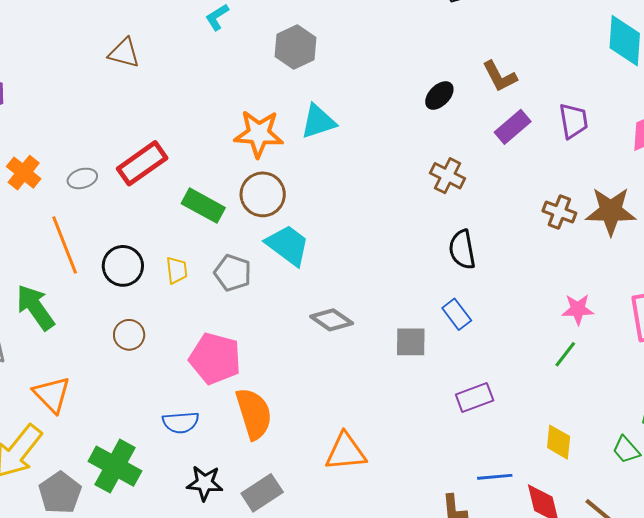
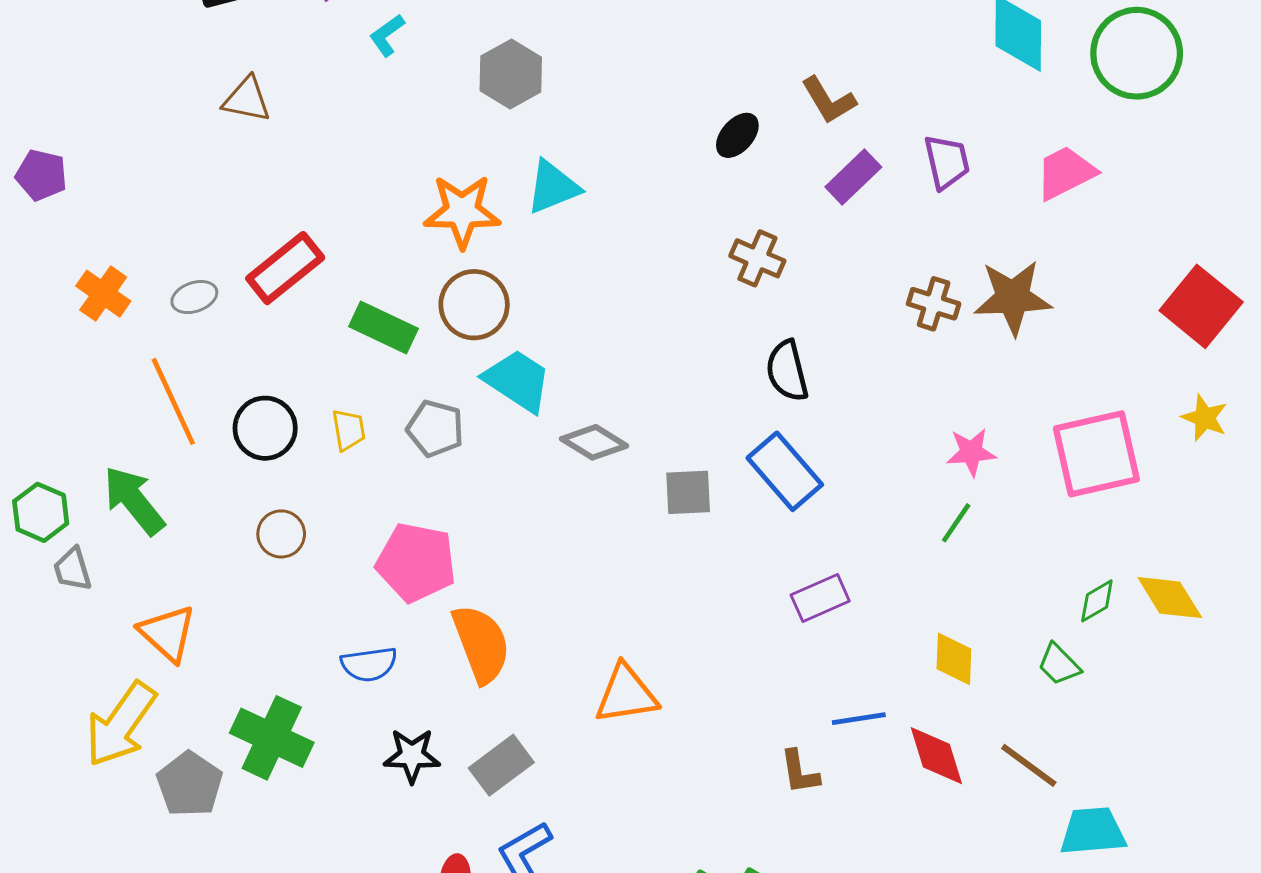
blue rectangle: (457, 314) -> (785, 471), size x1.6
gray diamond: (332, 320) -> (594, 442), moved
gray square: (411, 342) -> (688, 492), moved

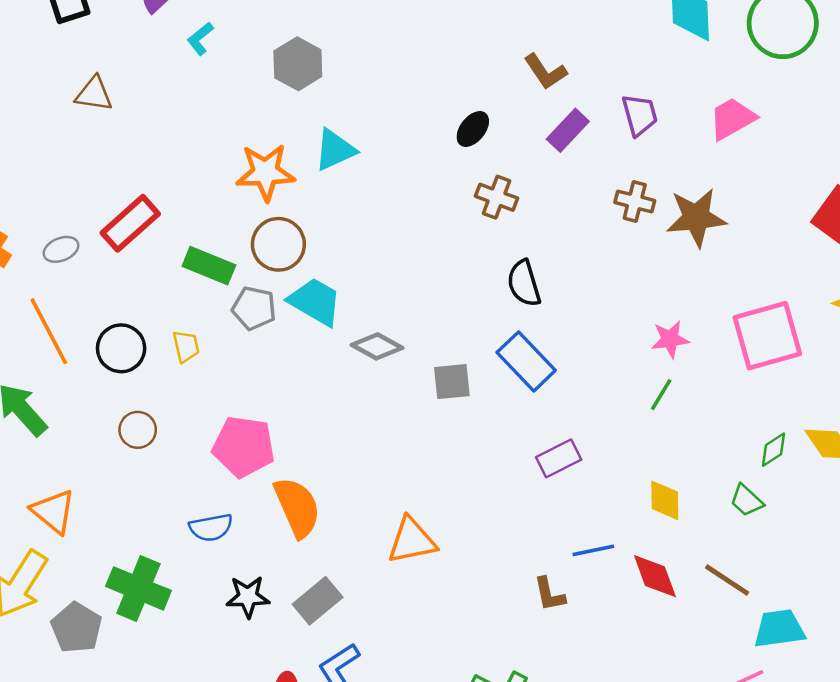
black ellipse: (737, 135) -> (473, 129), moved
brown cross: (934, 304) -> (635, 202), moved
gray pentagon: (435, 429) -> (254, 308), moved

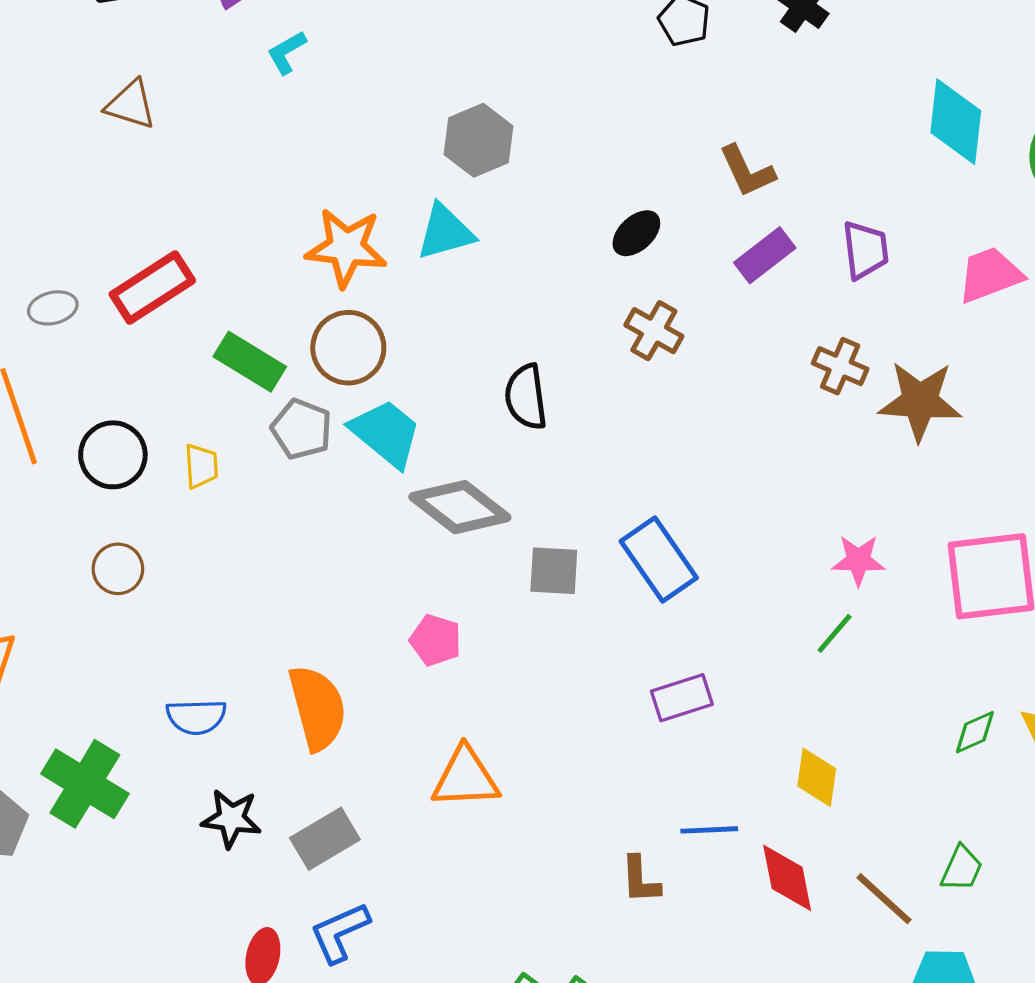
gray hexagon: (298, 64) -> (478, 140), moved
black semicircle: (524, 283) -> (526, 397), moved
gray diamond: (377, 346) -> (460, 507), size x1.4
pink pentagon: (244, 447) -> (436, 640), moved, size x0.6
green trapezoid: (747, 501) -> (962, 868), moved, turned -117

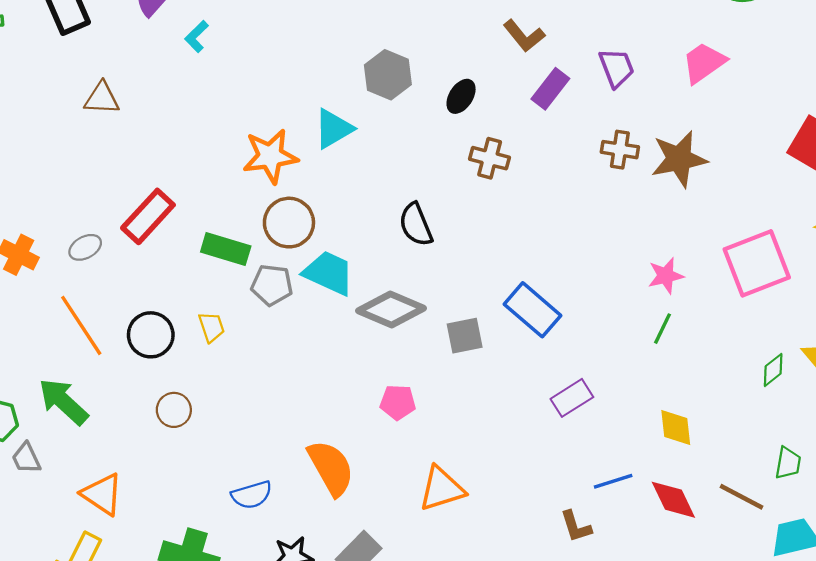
gray hexagon: (478, 140) -> (388, 75), moved

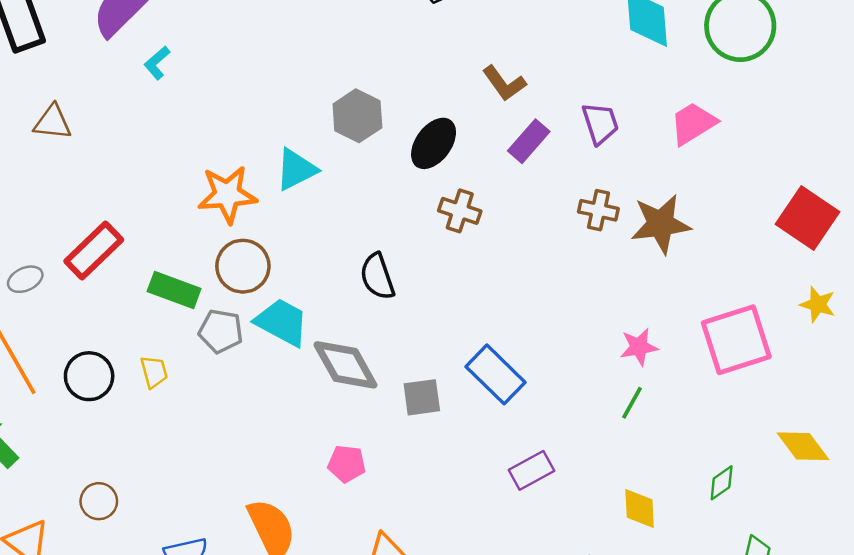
black ellipse: (461, 96) -> (434, 143), size x1.4
gray diamond: (391, 309) -> (345, 365), turned 34
green diamond: (773, 370) -> (722, 483), moved
brown circle: (174, 410) -> (99, 501), moved

